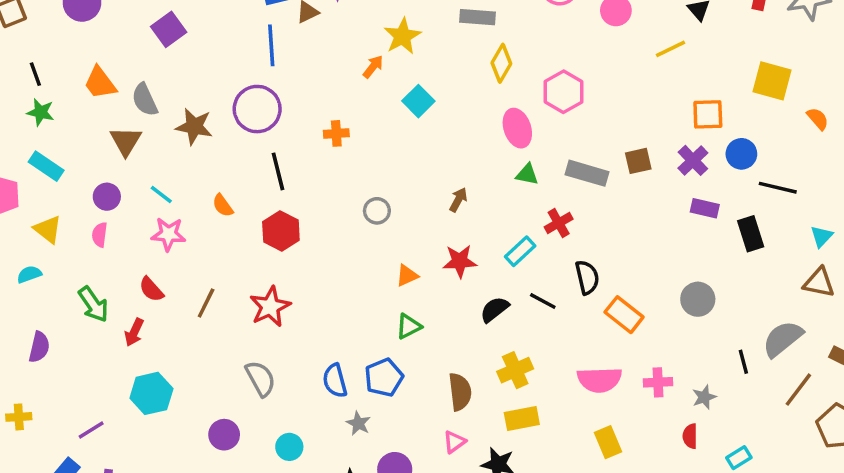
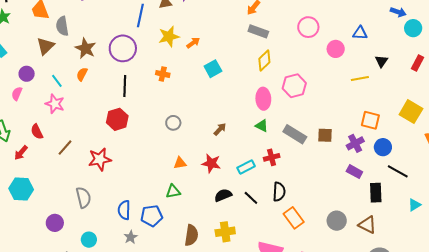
yellow star: (402, 36) -> (169, 36), moved
orange semicircle: (223, 205) -> (82, 74), moved, turned 48
brown triangle: (819, 283) -> (367, 225), moved

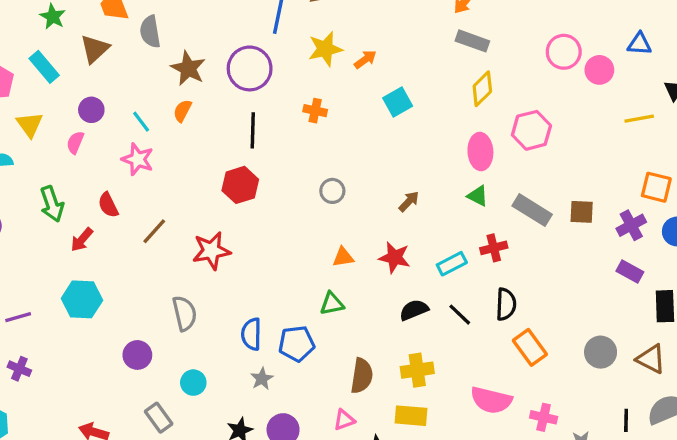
pink circle: (308, 27) -> (564, 52), moved
brown triangle: (45, 46) -> (95, 49), moved

